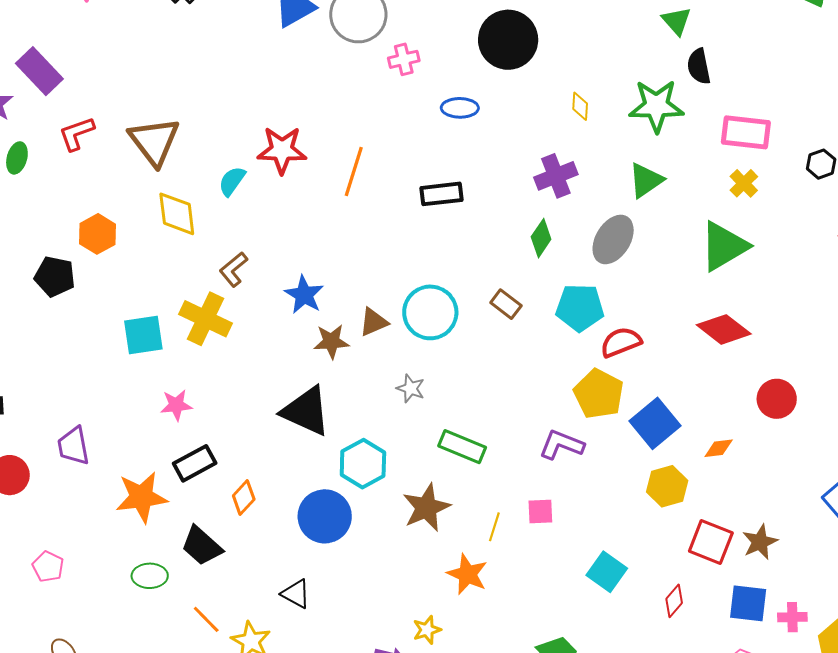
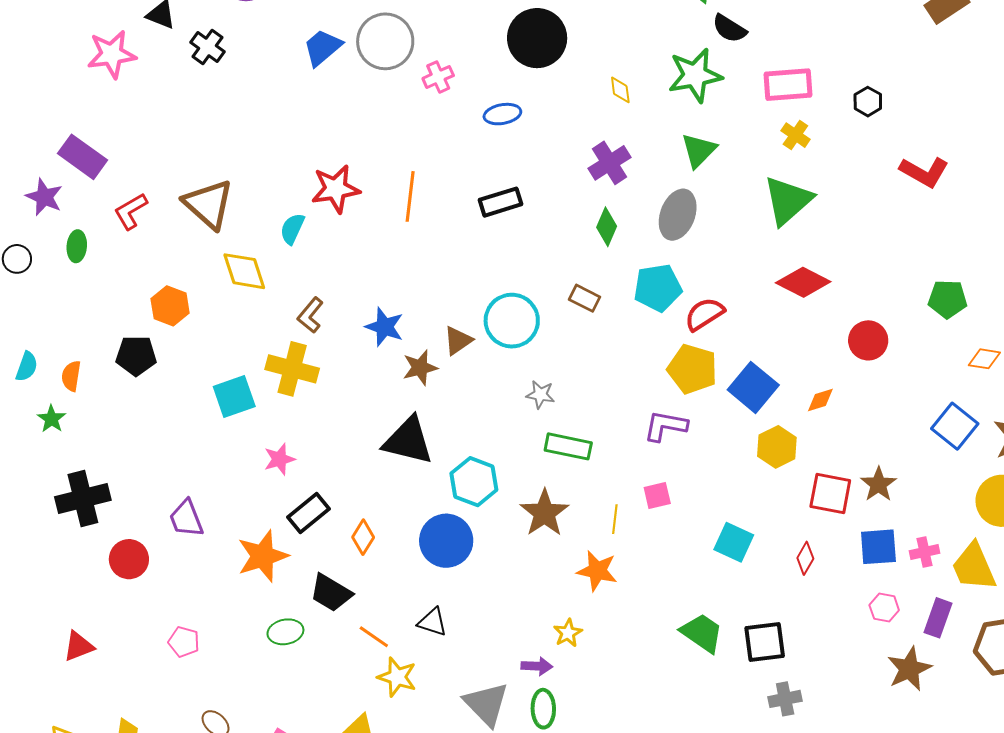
black semicircle: (699, 66) -> (729, 29), turned -36
gray star: (411, 388) -> (540, 395), moved
orange line: (206, 619) -> (374, 637), moved

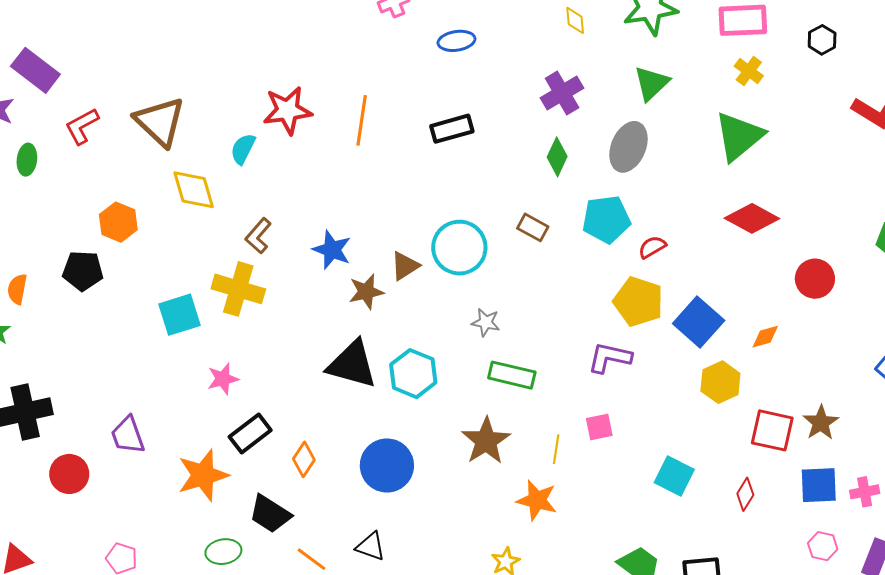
red semicircle: (704, 314) -> (652, 247), size x0.7
cyan hexagon: (474, 482) -> (413, 374), moved

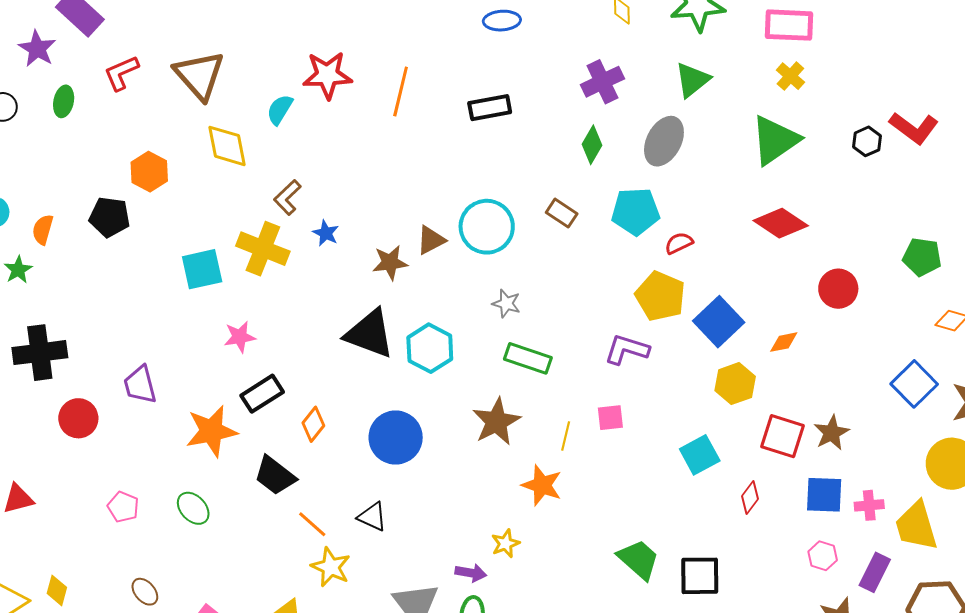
black hexagon: (822, 40) -> (867, 141), moved
blue star: (332, 250) -> (326, 233), moved, size x0.7
cyan square: (674, 476) -> (700, 455), moved, turned 30
green ellipse: (223, 552) -> (193, 508), moved, turned 52

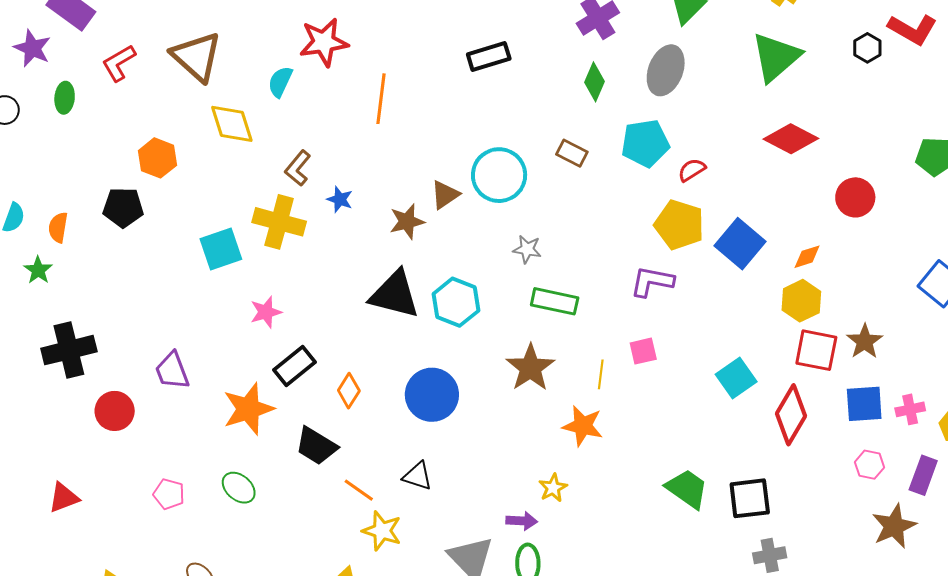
orange line: (401, 91) -> (381, 99), moved
yellow hexagon: (735, 384) -> (801, 301), moved
red diamond: (750, 497) -> (791, 415), size x1.8

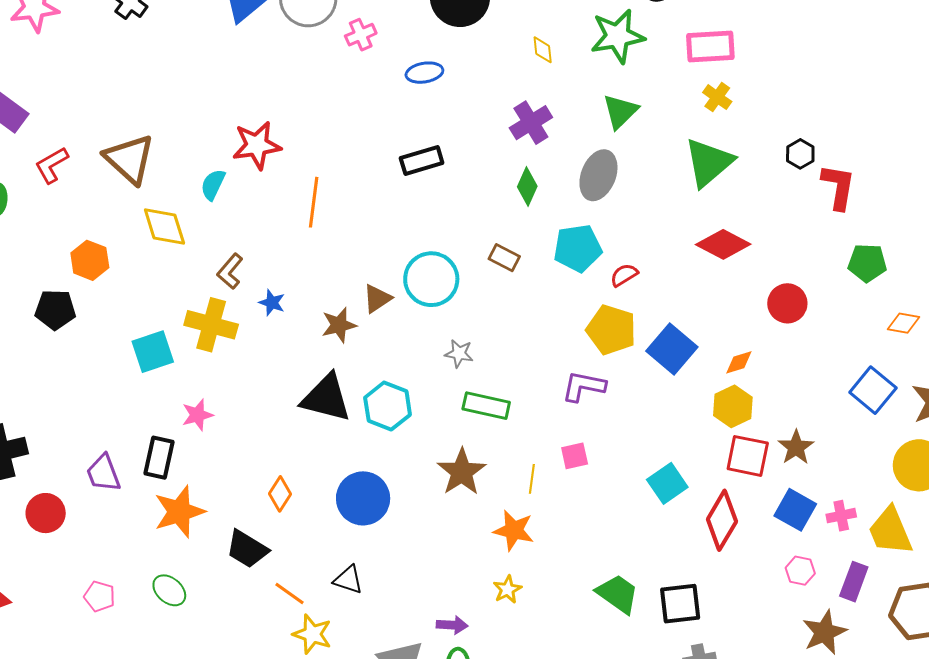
red L-shape: (913, 29) -> (838, 187), moved, turned -111
black rectangle: (294, 366) -> (159, 458), moved, turned -39
blue square: (864, 404) -> (795, 510), turned 33
yellow star: (553, 488) -> (507, 589), moved

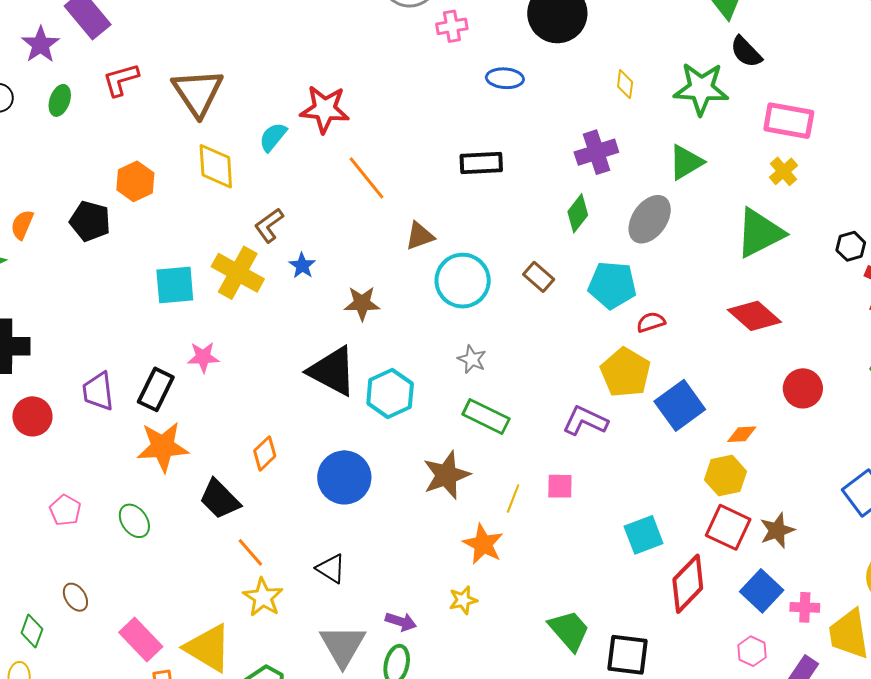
orange line: (314, 202) -> (367, 178), turned -60
brown triangle: (377, 298) -> (420, 236), moved
black triangle: (348, 580) -> (331, 569), moved

